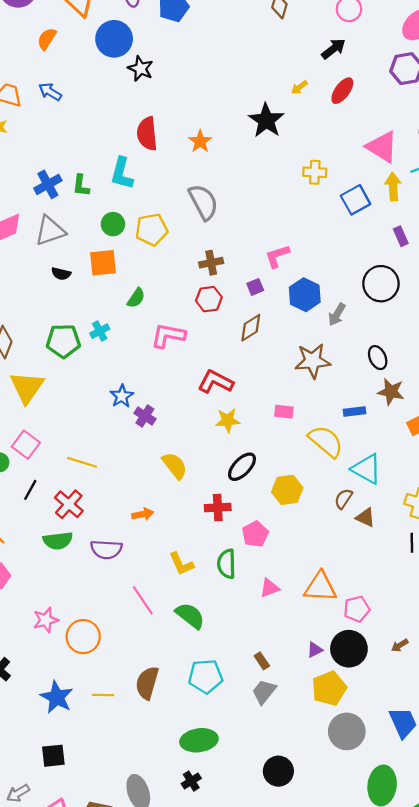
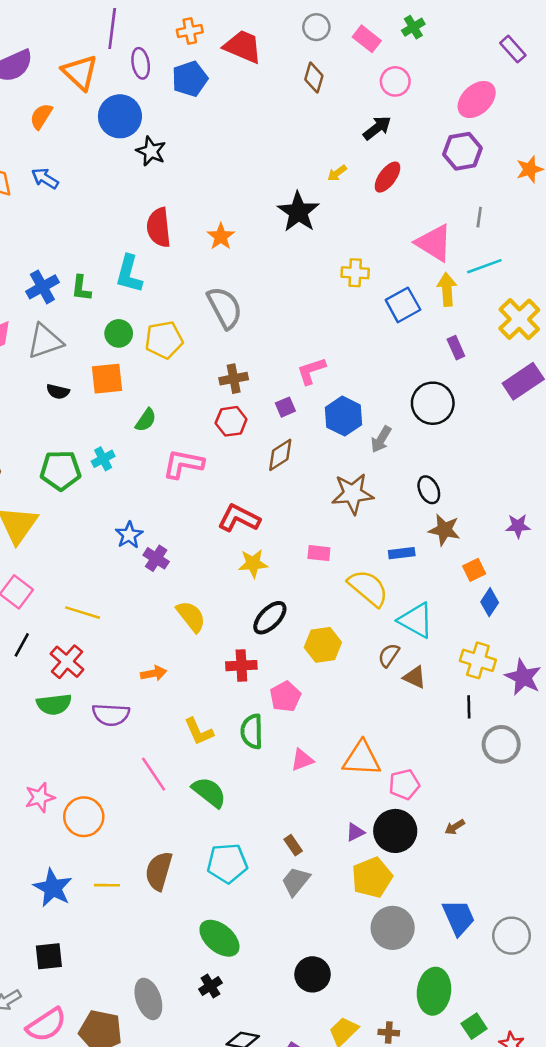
green ellipse: (199, 740) -> (219, 938), turned 48

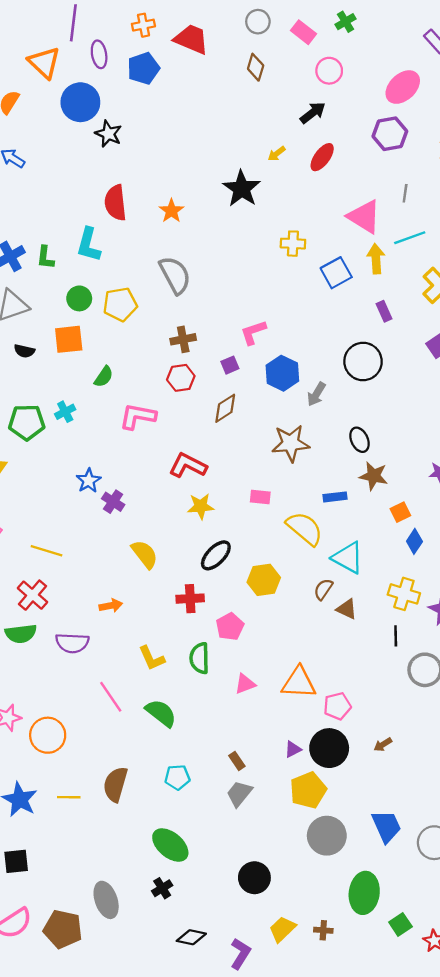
cyan pentagon: (227, 863) -> (177, 777), size x0.7

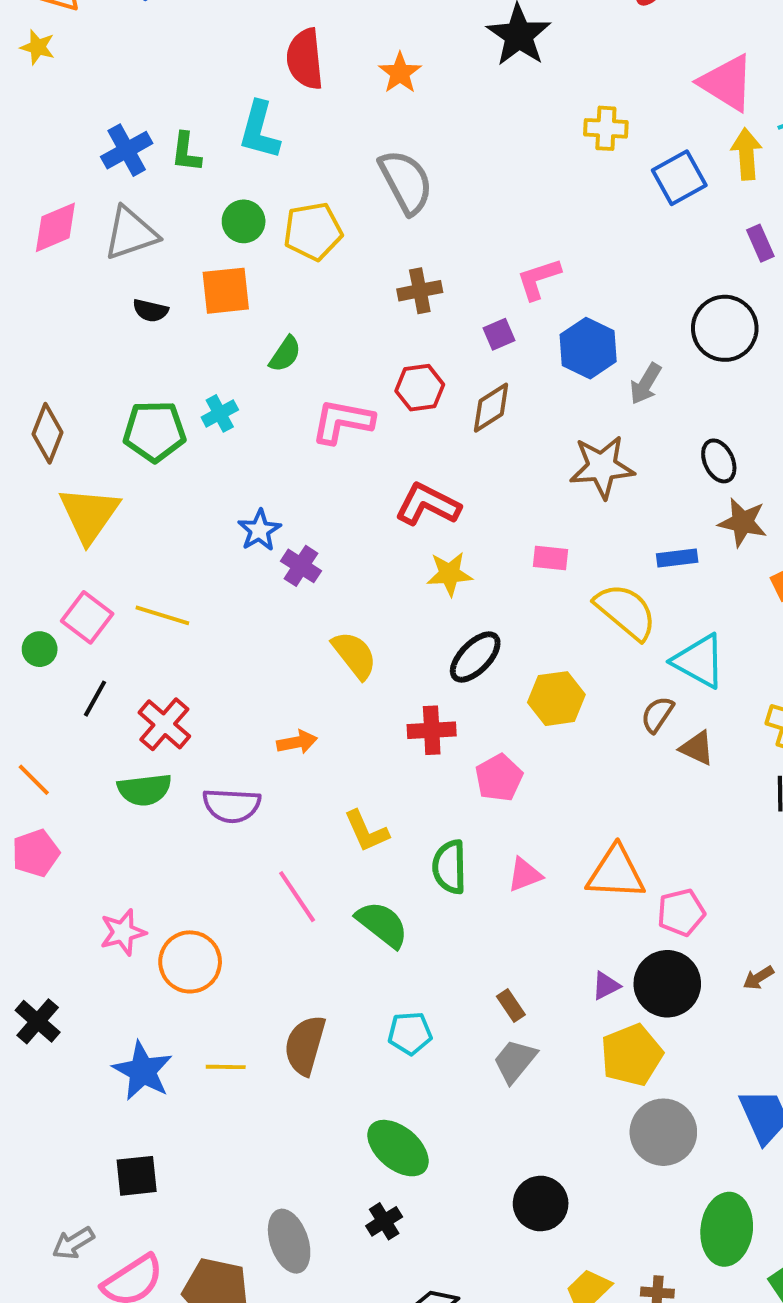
red hexagon: (181, 378) -> (420, 388), moved
yellow line: (47, 551) -> (162, 615), moved
green semicircle: (200, 658) -> (449, 867), moved

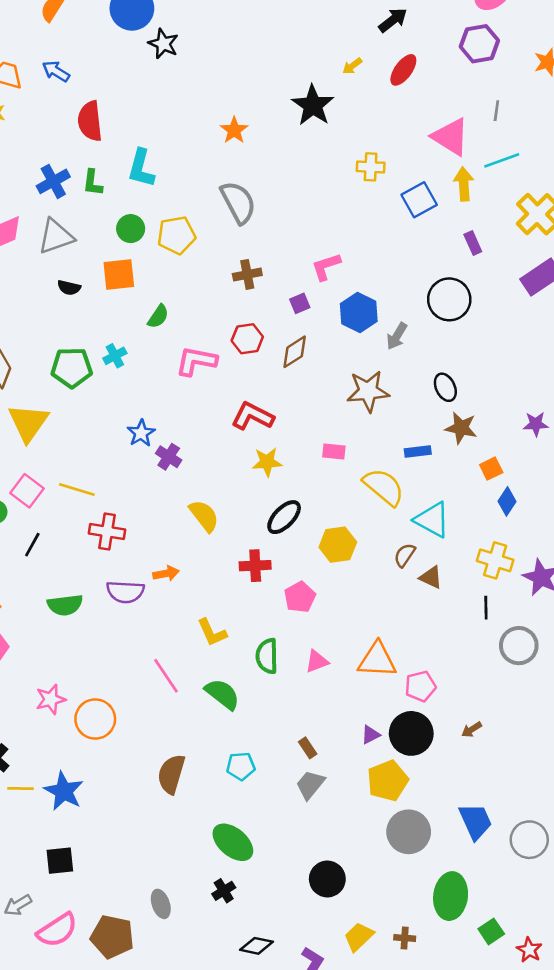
red semicircle: (305, 59) -> (90, 121), moved
red cross: (164, 724) -> (107, 531), moved, turned -32
purple semicircle: (232, 806) -> (125, 592), moved
yellow line: (226, 1067) -> (20, 789), moved
gray ellipse: (289, 1241) -> (161, 904), size x0.7

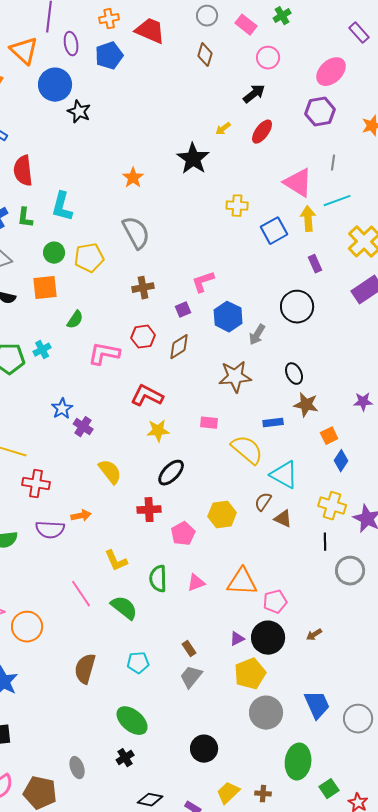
yellow hexagon: (338, 545) -> (222, 515), moved

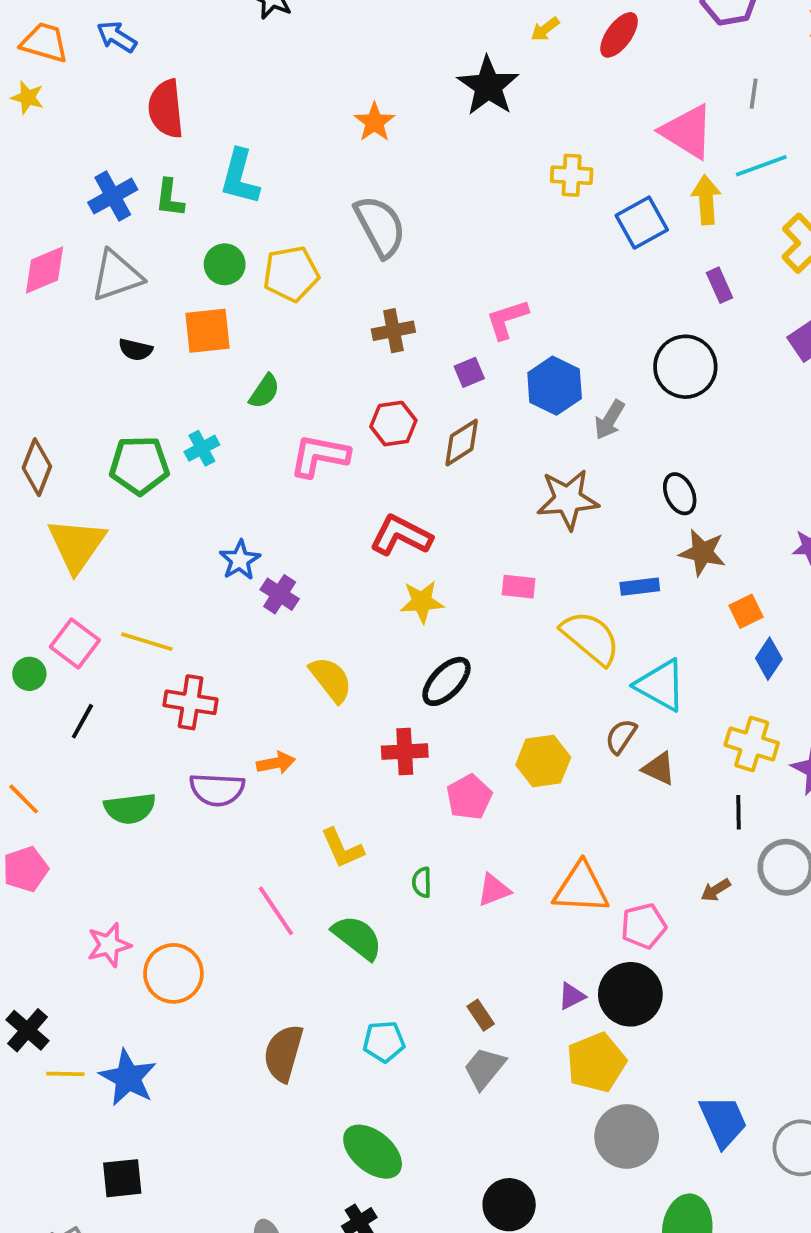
green semicircle: (158, 579) -> (422, 882), size x0.6
brown arrow: (314, 635) -> (716, 890), moved

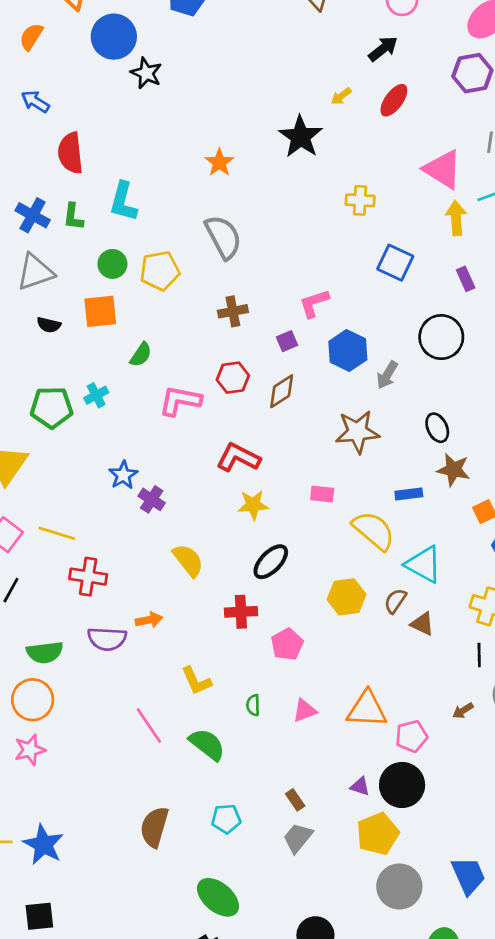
blue cross: (113, 196) -> (33, 215), turned -32
blue square: (642, 223) -> (395, 263), moved, turned -36
yellow hexagon: (543, 761) -> (347, 597), moved
orange circle: (173, 973) -> (33, 700), moved
purple triangle: (572, 996) -> (360, 786), turned 45

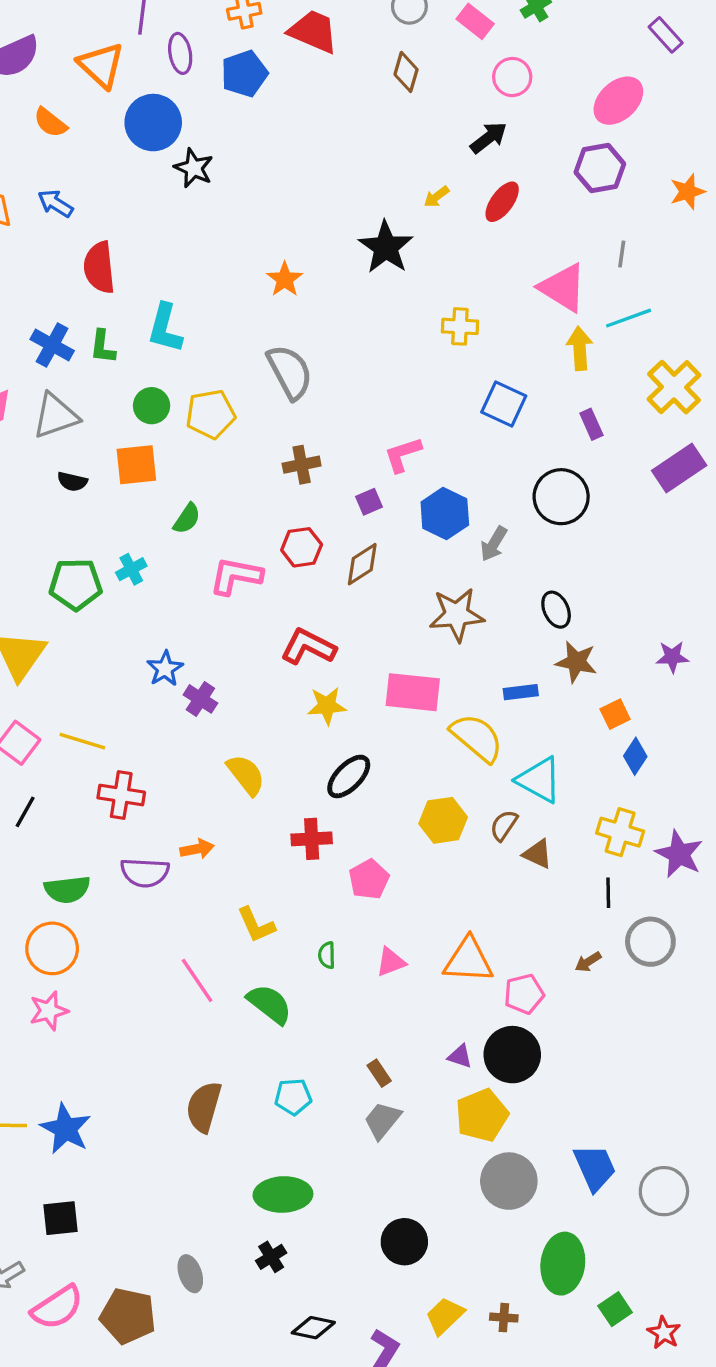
orange semicircle: (31, 37) -> (50, 123), turned -84
pink rectangle: (322, 494) -> (413, 692), size x1.8
green ellipse: (218, 897) -> (283, 1194), turned -42

